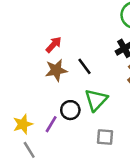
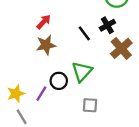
black line: (84, 66) -> (84, 33), moved

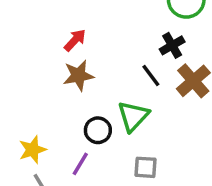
black line: (84, 33) -> (151, 75), moved
purple line: (41, 94) -> (80, 164), moved

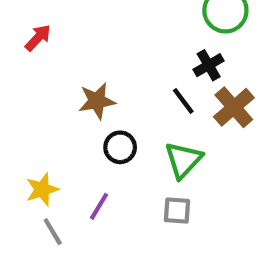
red arrow: (75, 40) -> (38, 38), moved
green triangle: (133, 116) -> (183, 160), moved
black circle: (98, 130) -> (120, 147), moved

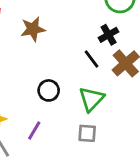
brown star: (97, 101) -> (33, 29), moved

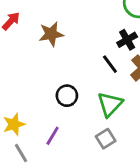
gray square: (87, 133) -> (106, 139), turned -36

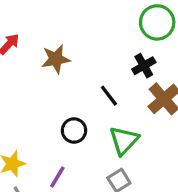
black line: (110, 64) -> (109, 96), moved

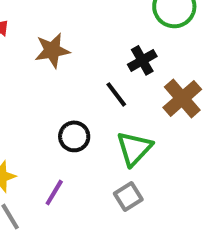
black cross: (144, 66) -> (142, 60), moved

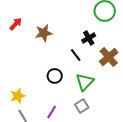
purple line: (54, 193) -> (52, 112), moved

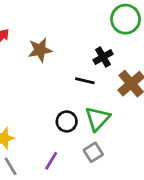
black line: (76, 55) -> (85, 81), turned -40
black circle: (55, 76) -> (67, 121), moved

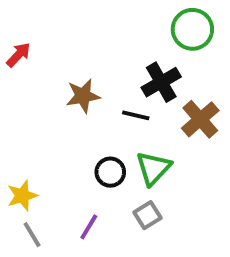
brown star: (40, 50) -> (83, 96), moved
black cross: (103, 57) -> (161, 82), size x1.4

